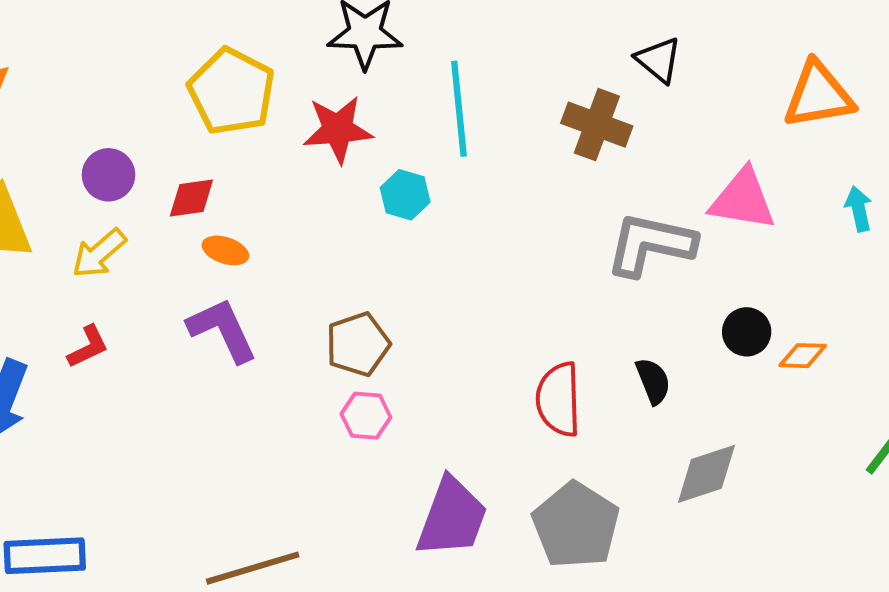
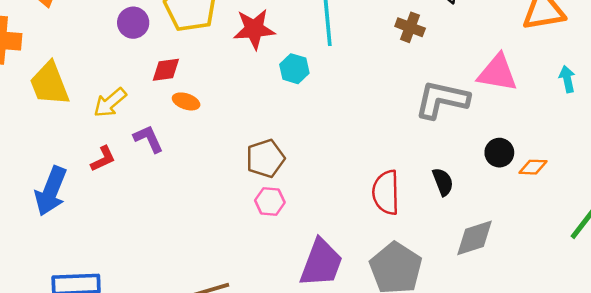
brown cross: (597, 125) -> (410, 27), size x0.7
purple circle: (109, 175) -> (133, 23), moved
purple L-shape: (222, 330) -> (148, 139), moved, size x0.7

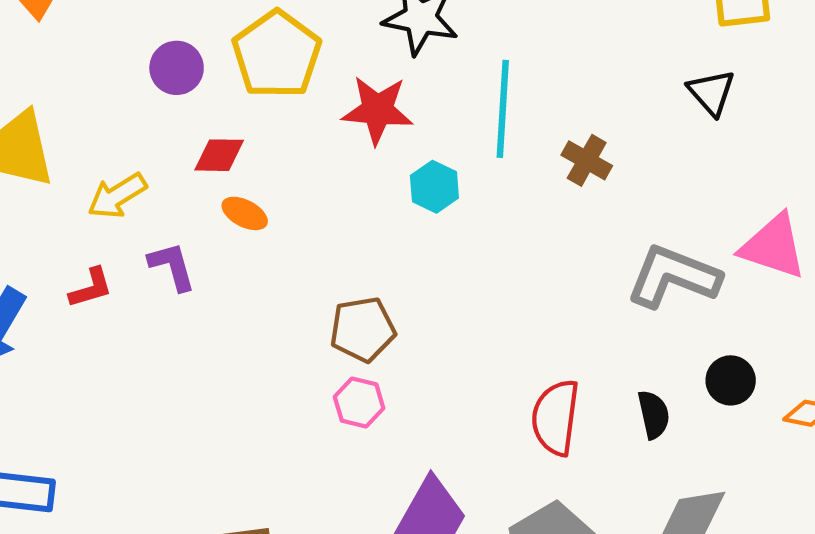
brown cross: (410, 27) -> (587, 160), moved
black circle: (499, 153) -> (731, 380), moved

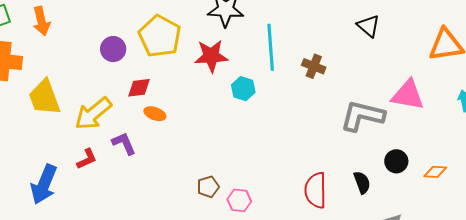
yellow arrow: (117, 196) -> (93, 114), size x1.4
brown pentagon: (363, 329) -> (208, 187), moved, size x0.7
pink hexagon: (359, 402) -> (239, 200), moved

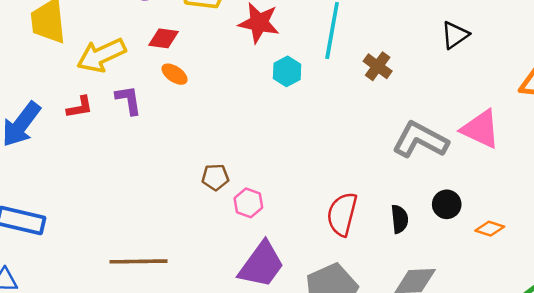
black triangle: (368, 26) -> (455, 35), turned 30

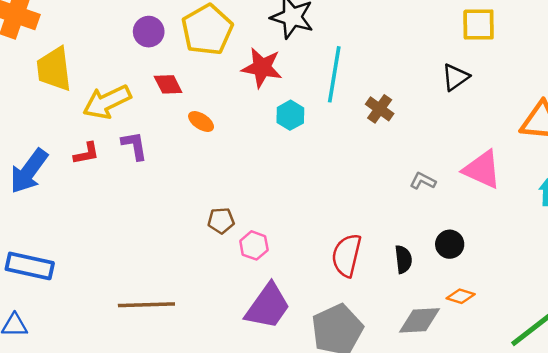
red diamond: (164, 38) -> (168, 84), turned 56
orange ellipse: (175, 74) -> (201, 122), moved
gray L-shape: (420, 140) -> (423, 181), size x0.5
orange diamond: (490, 229) -> (461, 296), moved

